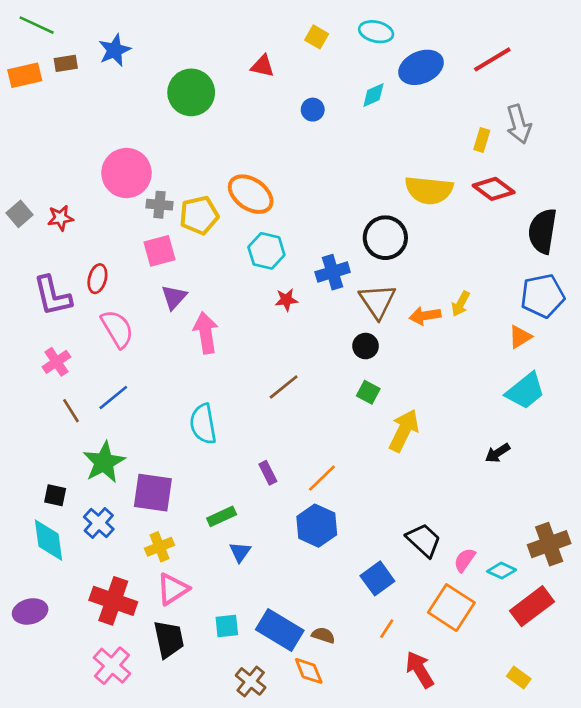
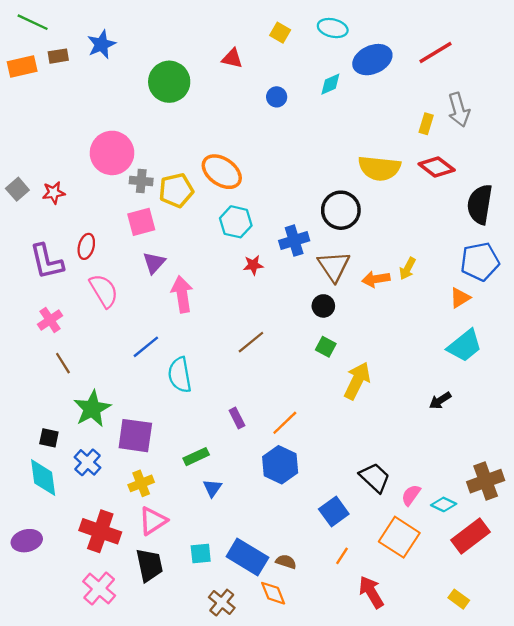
blue line: (113, 398) -> (146, 347), moved

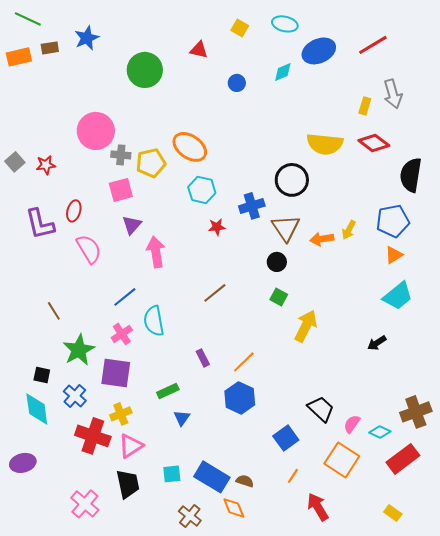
blue pentagon: (480, 262) -> (393, 221), moved
pink cross: (50, 320) -> (122, 334), moved
red cross: (100, 531) -> (93, 436), moved

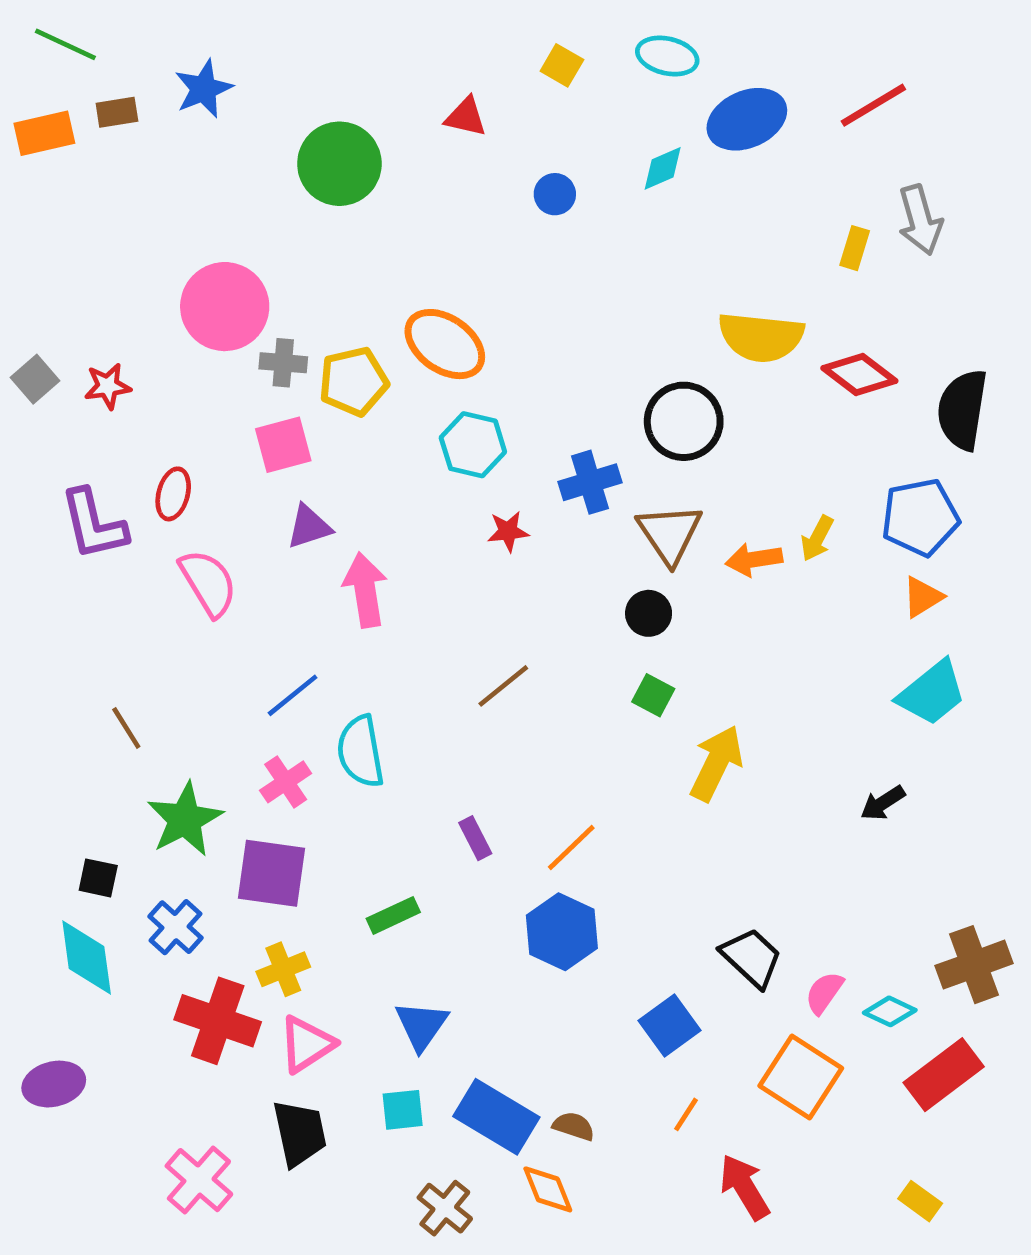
red diamond: (374, 143) -> (859, 374), moved
purple triangle: (132, 225) -> (309, 527), turned 30
blue triangle: (182, 418) -> (421, 1025), moved, size x1.4

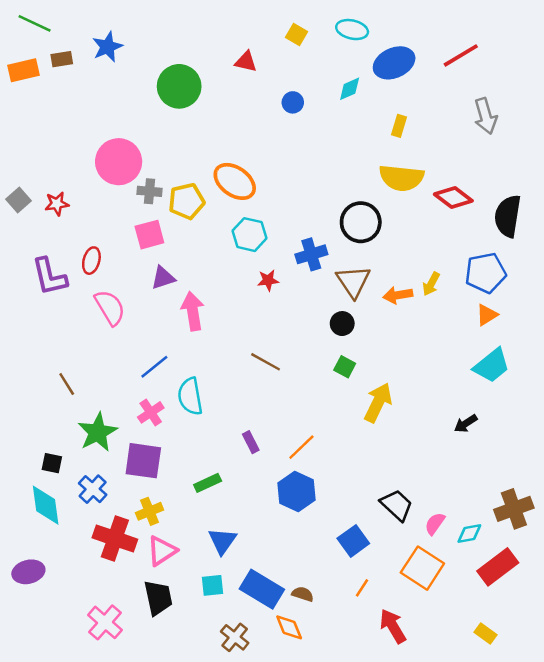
yellow rectangle: (855, 248) -> (399, 126), moved
brown line: (503, 686) -> (266, 362), turned 68
cyan diamond: (890, 1011) -> (469, 534), turned -35

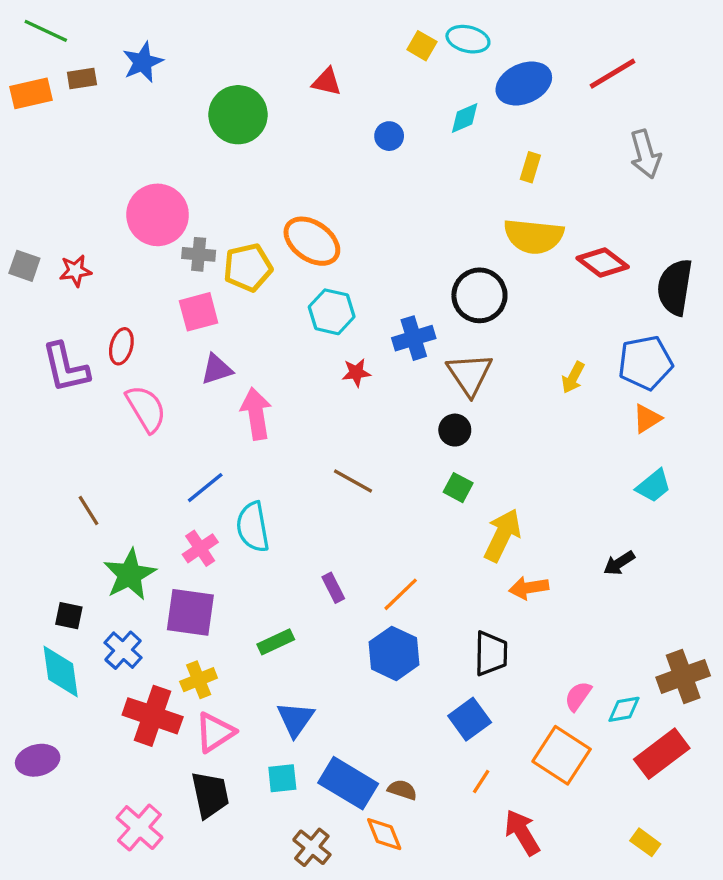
yellow square: (296, 34) -> (422, 46), moved
gray square: (19, 200) -> (24, 266), turned -30
orange arrow: (398, 295) -> (529, 588), moved
cyan trapezoid: (492, 366) -> (654, 486), size x0.7
black trapezoid: (397, 505) -> (491, 653), moved, turned 48

